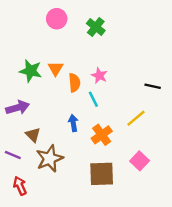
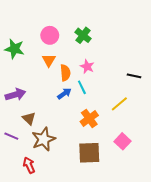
pink circle: (57, 19) -> (50, 35), moved
green cross: (96, 27) -> (83, 35), moved
green star: (31, 71) -> (14, 49), moved
blue arrow: (73, 123) -> (64, 94), moved, turned 64
red arrow: (20, 186) -> (29, 165), moved

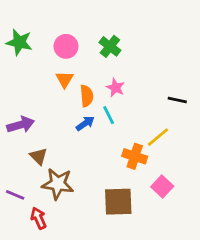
green star: (14, 49) -> (19, 42), moved
orange cross: (89, 118) -> (135, 156), moved, turned -36
purple line: (11, 136) -> (15, 195), moved
brown star: (44, 139) -> (58, 184), turned 30

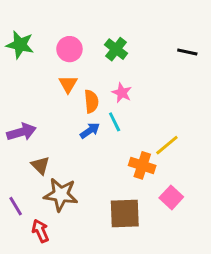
black line: (177, 100) -> (187, 52), moved
purple line: (15, 195) -> (16, 206), turned 36

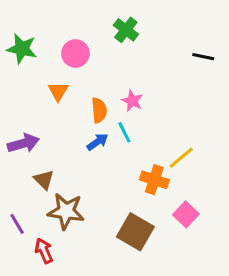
green cross: (116, 49) -> (126, 30), moved
orange triangle: (68, 84) -> (58, 91), moved
brown square: (125, 213) -> (135, 232), turned 32

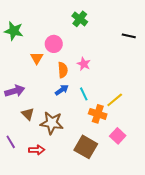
pink circle: (75, 53) -> (54, 44), moved
cyan line: (124, 132) -> (84, 94), moved
brown star: (66, 211) -> (52, 123), moved
red arrow: (44, 251) -> (37, 150), moved, turned 112

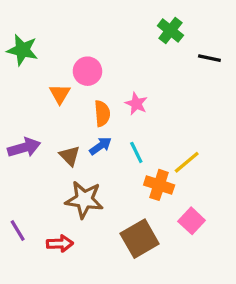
green cross: (80, 19) -> (170, 30), moved
brown triangle: (28, 114) -> (70, 156), moved
brown square: (86, 147) -> (140, 239), turned 30

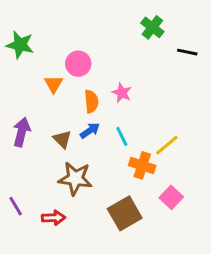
purple arrow: (24, 148) -> (22, 132), turned -60

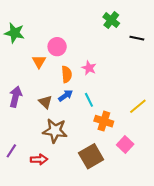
yellow line: (167, 145) -> (138, 106), moved
purple line: (16, 206) -> (11, 151), turned 64

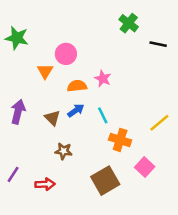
orange semicircle: (67, 74) -> (77, 86), turned -91
brown star: (55, 131) -> (63, 151), size x0.6

